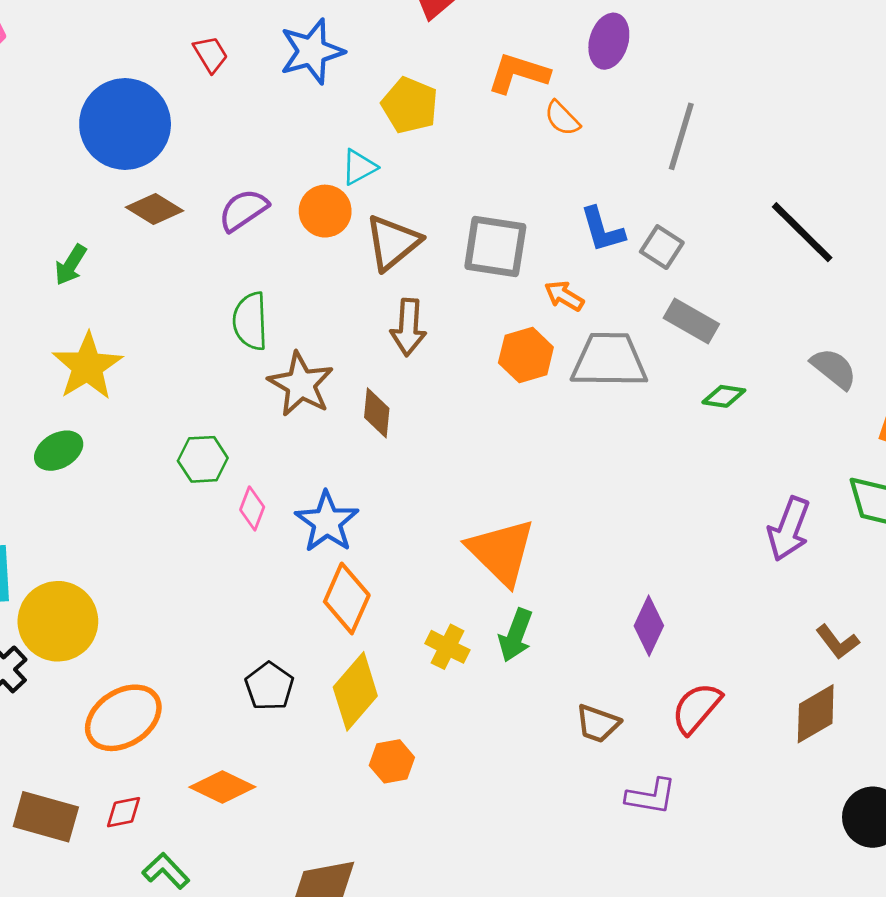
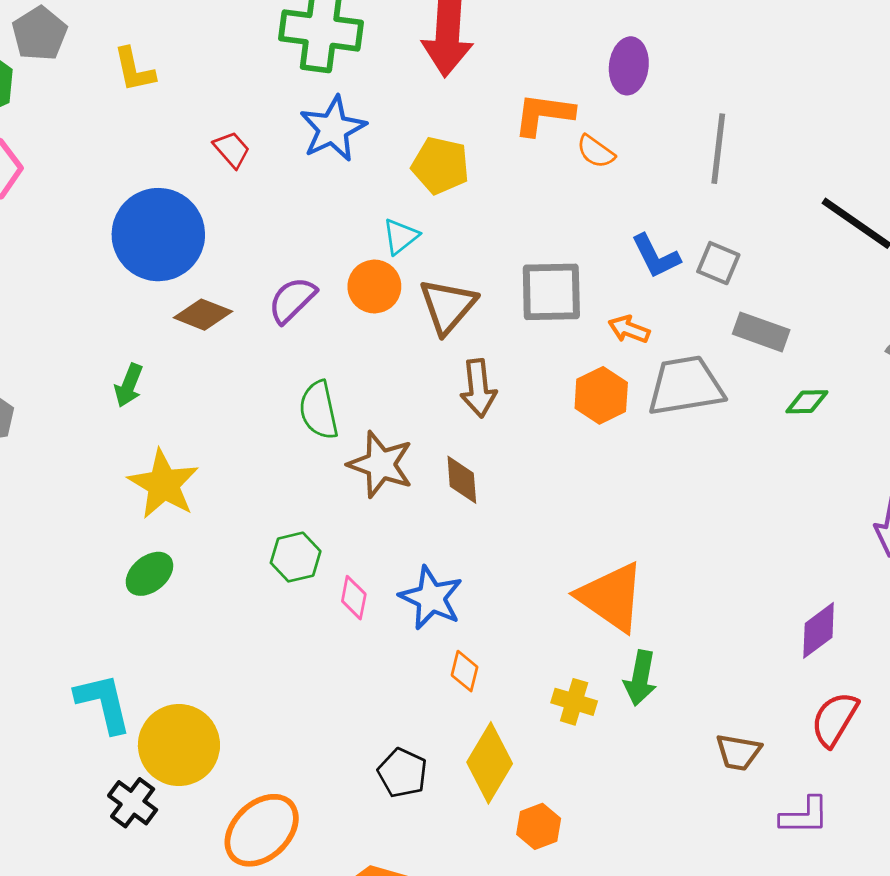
orange diamond: (347, 598) -> (465, 671), size x0.6
purple diamond: (649, 626) -> (819, 630), moved, turned 38

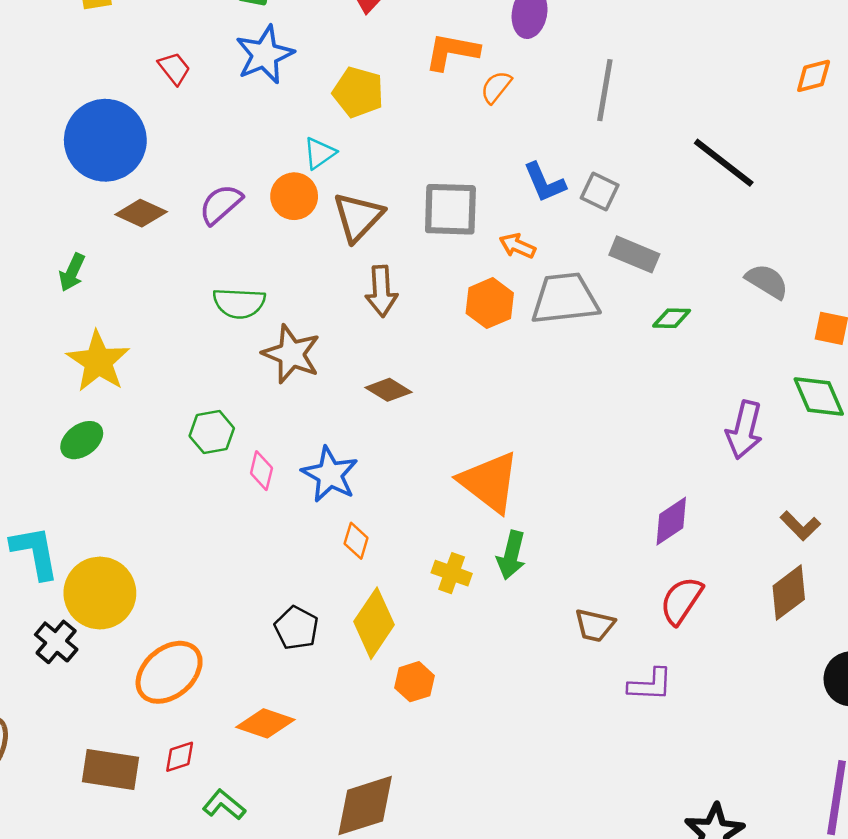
orange semicircle: (596, 152) -> (496, 87), turned 90
green semicircle: (319, 410) -> (239, 303), turned -78
brown diamond: (462, 480) -> (389, 390), moved, turned -57

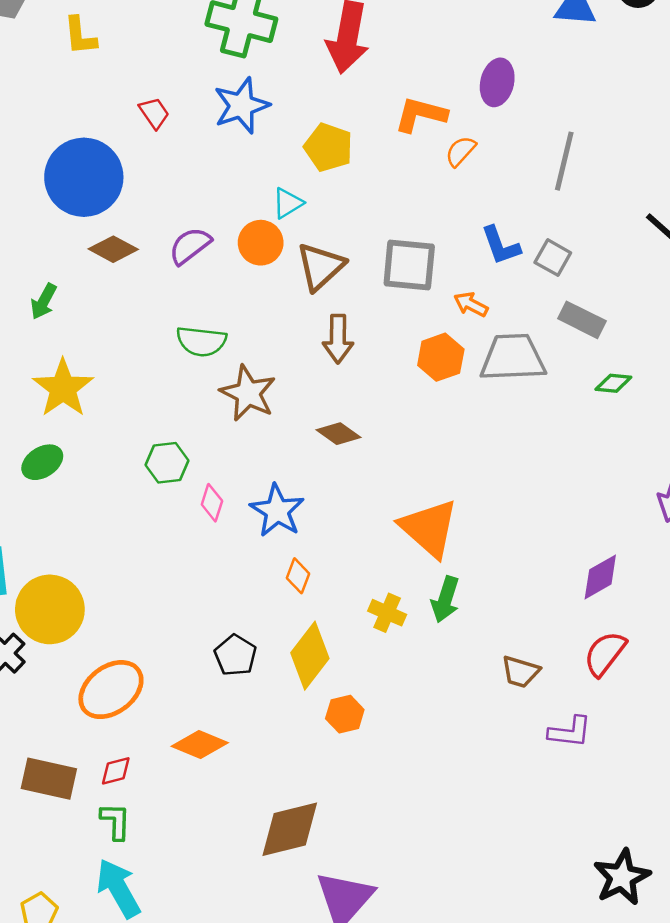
green L-shape: (224, 805) -> (116, 821), moved, turned 48

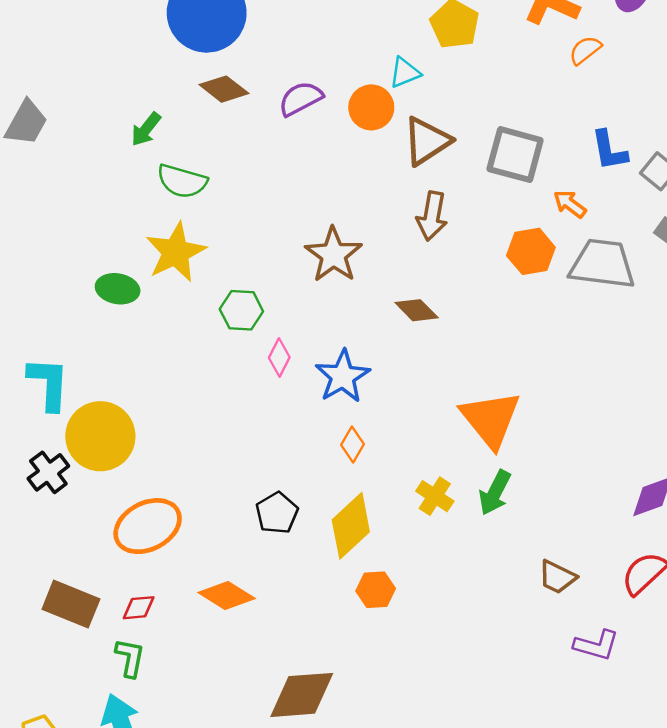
green semicircle: (201, 341) -> (182, 181), moved
yellow star: (63, 388) -> (176, 252), moved
green ellipse: (42, 462) -> (118, 289), turned 33

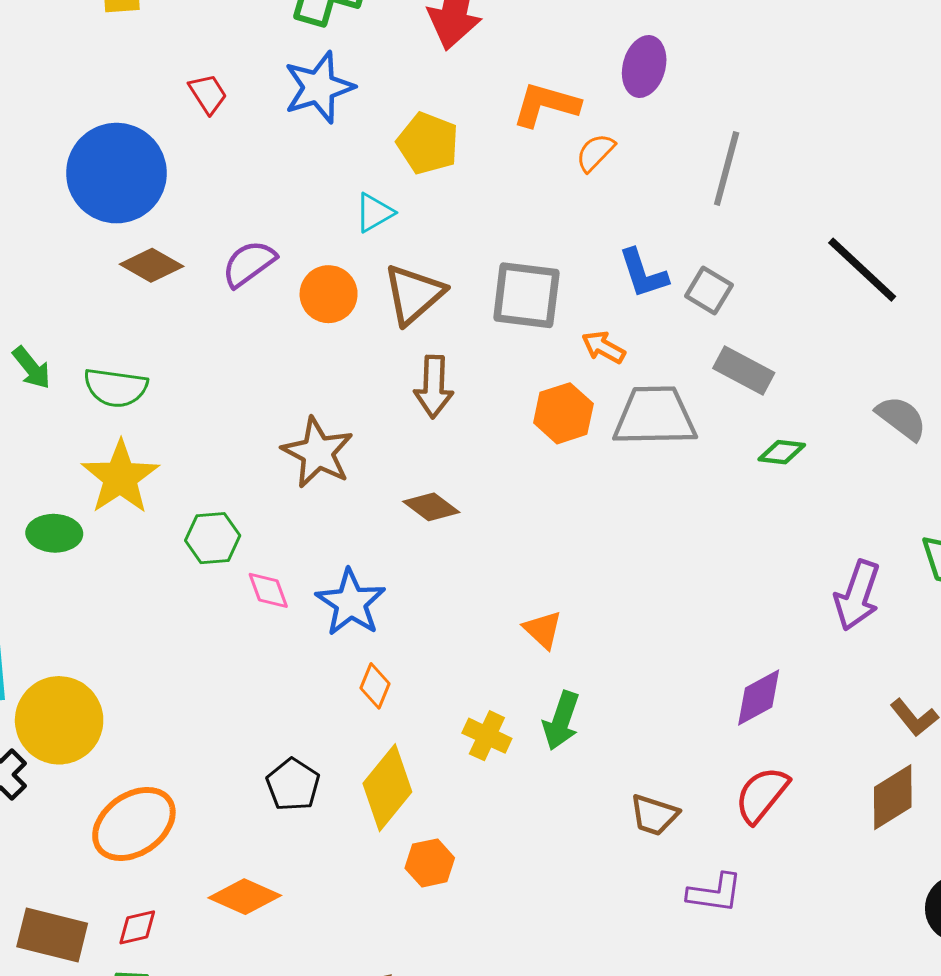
orange circle: (371, 107) -> (329, 294), moved
green arrow: (146, 129) -> (32, 368), moved, turned -69
pink diamond: (279, 358) -> (268, 590), turned -39
orange triangle: (491, 419) -> (543, 630), size x0.5

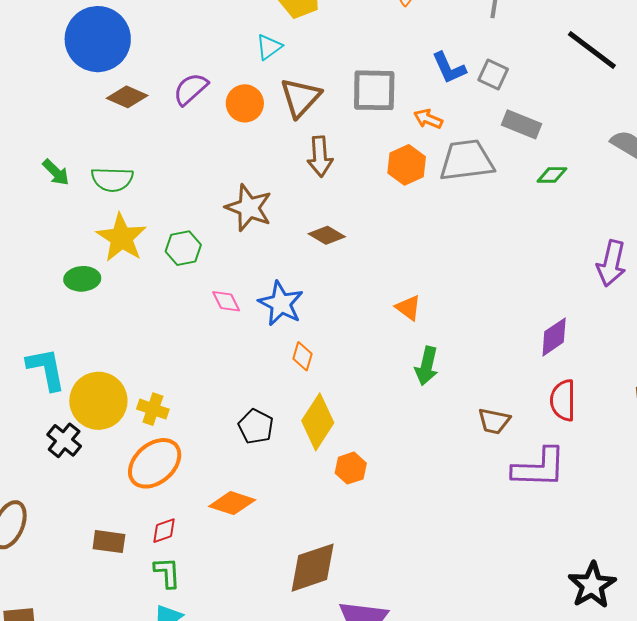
green hexagon: (213, 538) -> (183, 248), moved
yellow cross: (487, 736) -> (153, 409), moved
red semicircle: (762, 795) -> (563, 400), turned -33
purple L-shape: (715, 893) -> (539, 468), size x1.5
brown rectangle: (52, 935) -> (109, 542), size x0.7

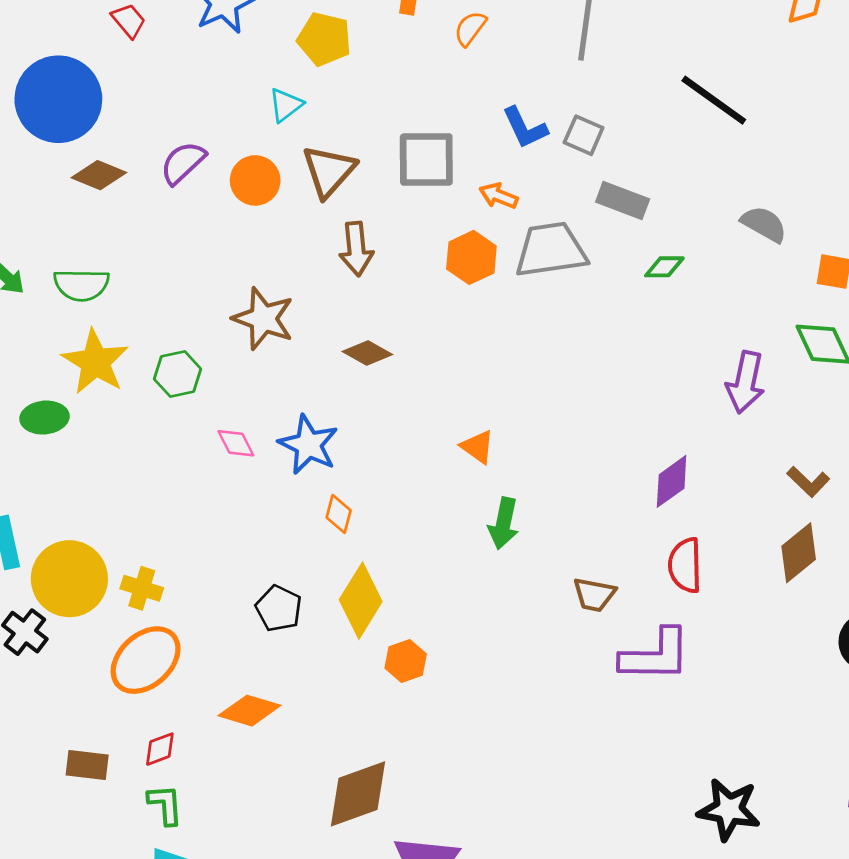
black star: (592, 585) -> (729, 809), turned -30

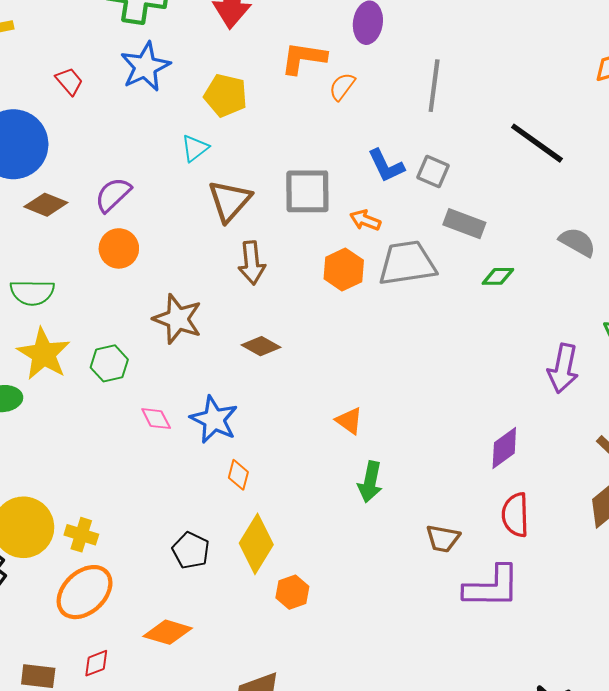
orange circle: (255, 180) -> (119, 248), moved

